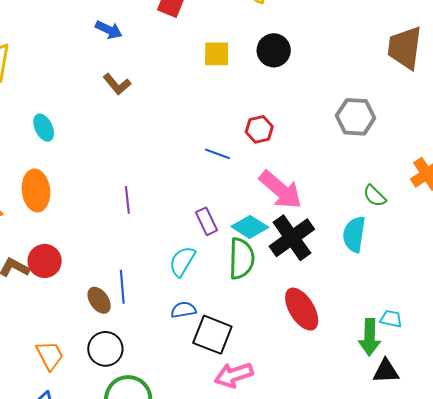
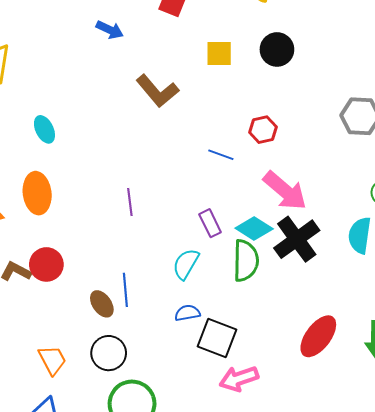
brown L-shape: (117, 84) -> (157, 91), moved, size x1.5
red ellipse: (302, 309) -> (318, 336), moved, turned 69

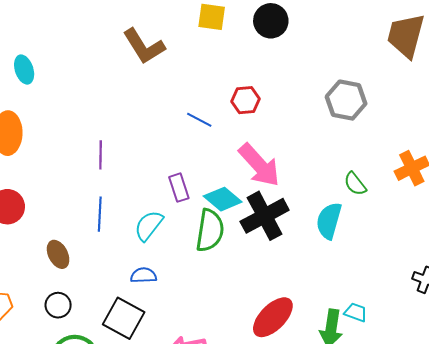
blue line: (125, 290) -> (100, 214), moved
black square: (217, 338) -> (124, 318), moved
black circle: (109, 353) -> (58, 305), size x0.7

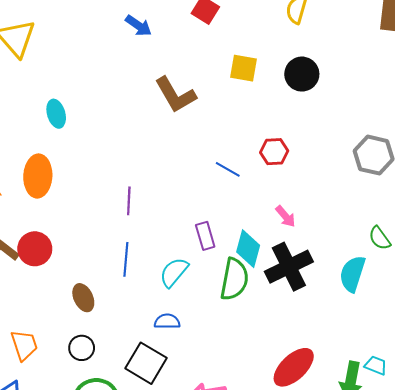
pink arrow: (259, 165) -> (286, 216), size x0.5
cyan diamond: (223, 199) -> (248, 249), turned 63

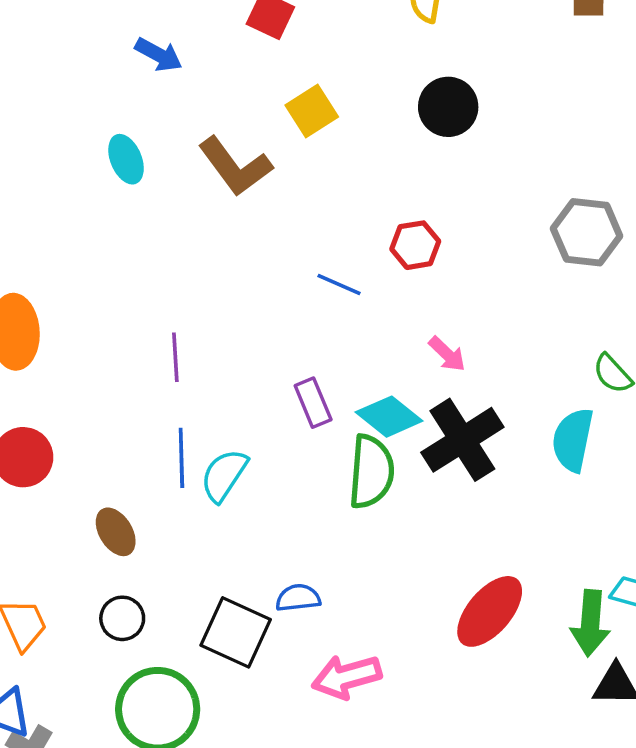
yellow square: (243, 68) -> (312, 111), moved, turned -36
cyan ellipse: (56, 114) -> (126, 159), moved
cyan diamond: (248, 249) -> (389, 417), turned -60
cyan semicircle: (174, 272) -> (224, 475), moved
blue semicircle: (167, 321) -> (298, 598), moved

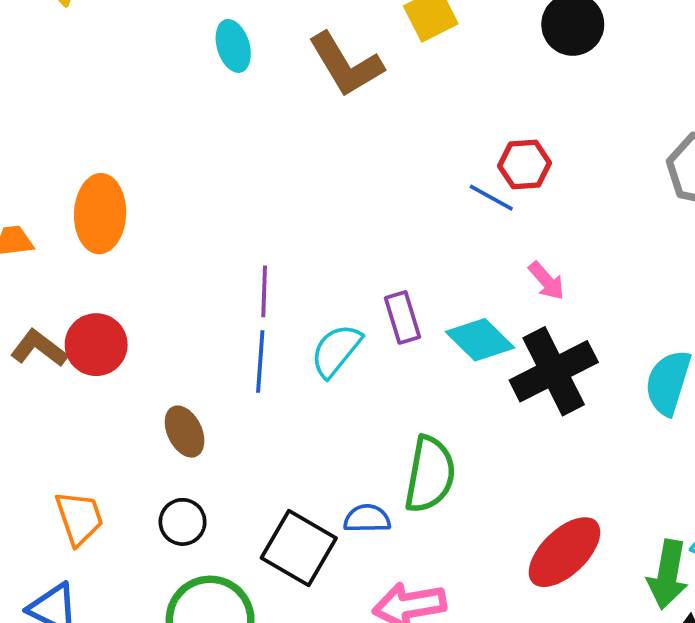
blue line: (339, 285) -> (491, 198), moved
purple line: (175, 357) -> (264, 291), moved
green semicircle: (371, 472) -> (430, 474), moved
cyan semicircle: (224, 475) -> (336, 351), moved

